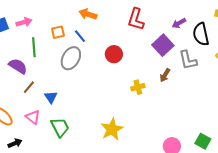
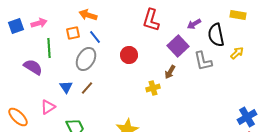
orange arrow: (88, 14) -> (88, 15), moved
brown arrow: (165, 75) -> (170, 72), moved
brown line: (29, 87) -> (87, 88), moved
blue triangle: (51, 97) -> (66, 87), moved
pink triangle: (33, 117) -> (48, 107), moved, turned 49

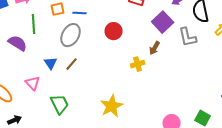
blue line: (95, 37) -> (80, 13), turned -48
pink triangle: (48, 107) -> (33, 83), turned -42

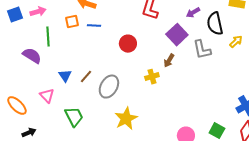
gray ellipse: (71, 35) -> (109, 87), moved

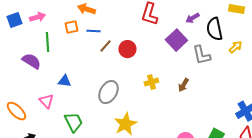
brown arrow: (169, 61) -> (183, 85), moved
blue triangle: (65, 76) -> (64, 81), turned -48
brown line: (86, 77) -> (105, 46), moved

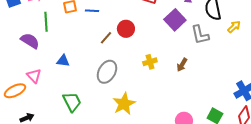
brown line: (105, 46) -> (106, 38), moved
pink triangle: (46, 101) -> (34, 76), moved
orange ellipse: (16, 111) -> (15, 91), turned -70

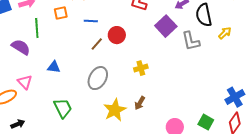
blue line: (92, 11) -> (91, 21), moved
brown arrow: (182, 65) -> (140, 103), moved

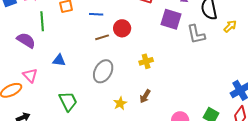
purple square: (166, 26) -> (171, 19), turned -30
brown line: (97, 44) -> (102, 37), turned 32
yellow star: (115, 110) -> (120, 103), size x0.6

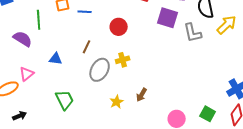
blue line: (96, 14) -> (85, 12), moved
yellow arrow: (230, 26) -> (227, 25), size x1.5
brown line: (102, 37) -> (87, 47), moved, turned -48
yellow cross: (146, 61) -> (123, 60), moved
pink triangle: (30, 75) -> (27, 74), turned 35

